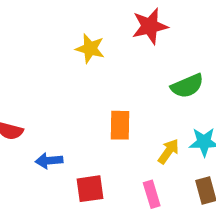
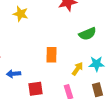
yellow star: (90, 49) -> (20, 14), moved

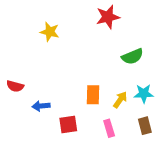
orange rectangle: (51, 55) -> (93, 95), moved

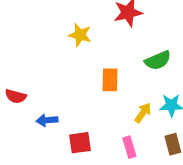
yellow star: (50, 32) -> (80, 35), moved
orange rectangle: (93, 95) -> (110, 80), moved

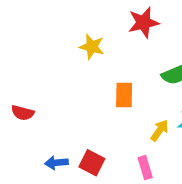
blue arrow: (47, 120) -> (56, 163), moved
red square: (80, 143) -> (92, 163), turned 35

